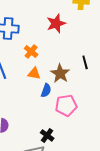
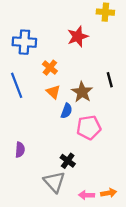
orange triangle: (34, 73) -> (53, 92), turned 32

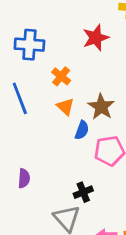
black cross: (68, 161) -> (83, 192), turned 32

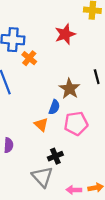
orange cross: (61, 76) -> (29, 58), moved
orange triangle: (65, 107) -> (41, 125), moved

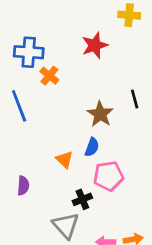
blue semicircle: (54, 107) -> (92, 147), moved
pink pentagon: (76, 123) -> (108, 176), moved

